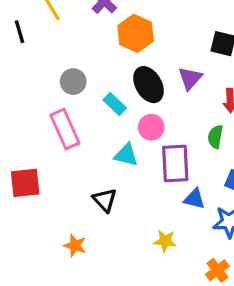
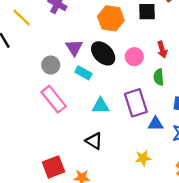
orange hexagon: (136, 33) -> (111, 18), moved
purple triangle: (190, 78) -> (74, 48), moved
pink circle: (151, 127) -> (134, 57), moved
red square: (25, 183) -> (54, 167), moved

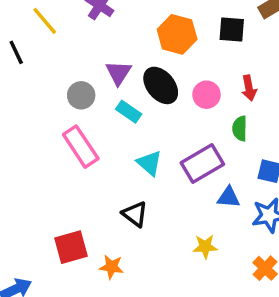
purple rectangle: (136, 103) -> (202, 163), turned 72
cyan triangle: (101, 106) -> (149, 163), turned 36

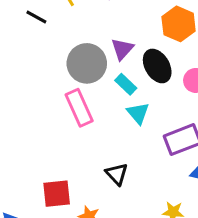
black line: (16, 52) -> (36, 17), turned -45
gray circle: (81, 95) -> (87, 63), size x1.6
cyan triangle: (149, 163) -> (138, 113), moved

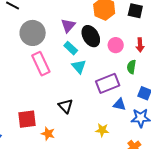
gray circle: (87, 63) -> (33, 33), moved

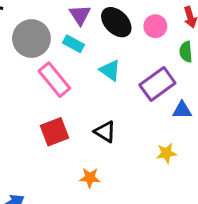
cyan rectangle: (71, 48) -> (74, 44), moved
red square: (27, 119) -> (54, 132), moved

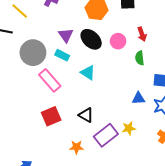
purple rectangle: (157, 84) -> (106, 135), moved

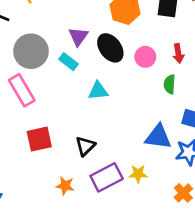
cyan triangle: (88, 73) -> (98, 91), turned -49
pink rectangle: (50, 80) -> (22, 90), moved
blue triangle: (138, 98) -> (158, 137), size x1.5
black triangle: (86, 115) -> (85, 146), turned 35

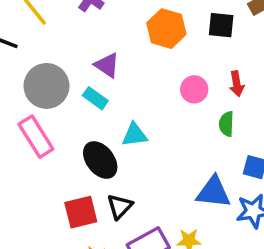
purple triangle: (78, 36) -> (107, 65), turned -30
black ellipse: (110, 48) -> (100, 160), moved
red square: (39, 139) -> (81, 212), moved

